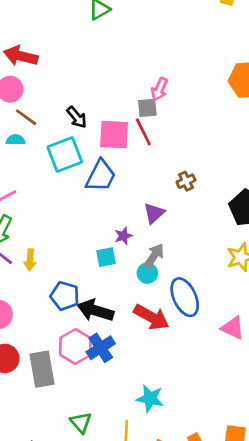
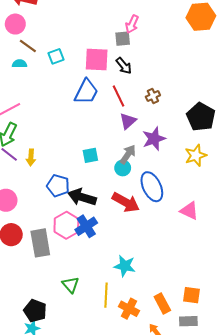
black arrow: (77, 117) -> (124, 66), moved
red line: (143, 132) -> (119, 96), moved
cyan square: (65, 155) -> (56, 56), moved, size x0.6
purple star: (123, 236) -> (154, 139), moved, size x1.6

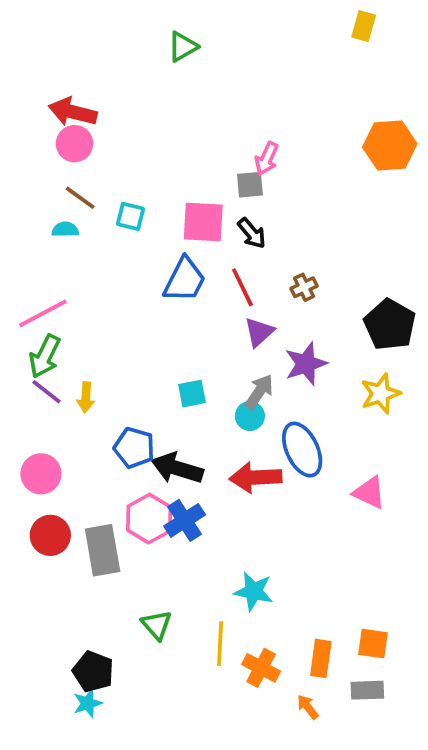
pink circle: (15, 24) -> (75, 144), moved
cyan square: (56, 56) -> (131, 216), turned 35
red arrow: (126, 202) -> (255, 478), turned 148
orange rectangle: (162, 303) -> (321, 658), turned 36

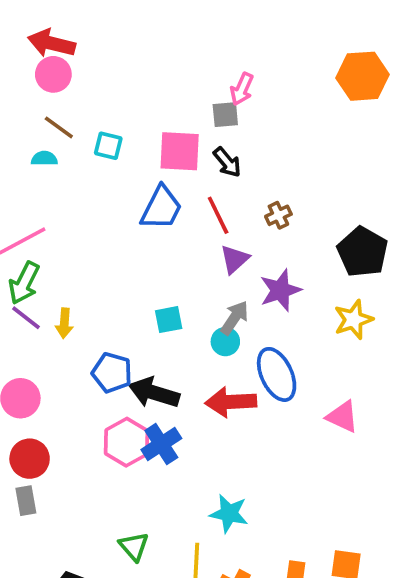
gray rectangle: (103, 550) -> (26, 501), moved, size x0.6

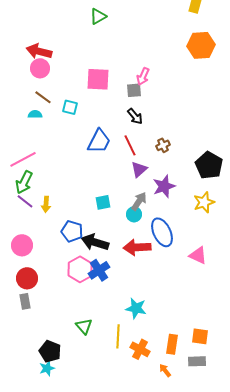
orange hexagon: (363, 76) -> (201, 45), moved
pink square: (180, 151) -> (98, 79), moved

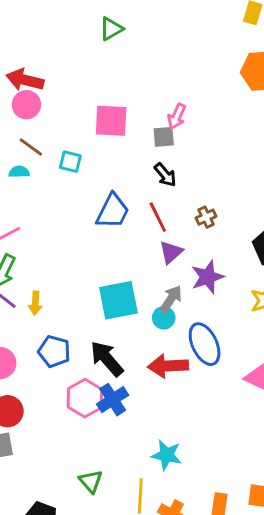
cyan square: (103, 202) -> (118, 300), size x1.8
blue pentagon: (72, 231) -> (54, 351), moved
black arrow: (95, 242) -> (107, 359), turned 32

